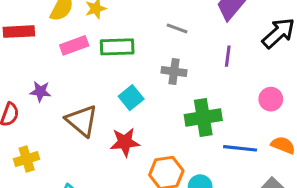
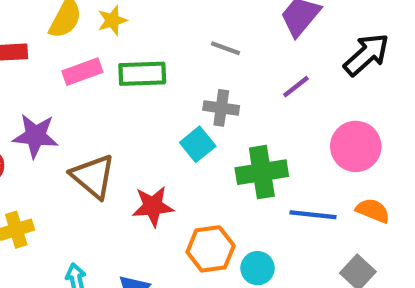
purple line: (228, 56) -> (296, 87), turned 45
purple star: (40, 91) -> (35, 136), size x1.5
cyan square: (131, 98) -> (198, 144), moved
pink circle: (271, 99) -> (356, 146), size x1.5

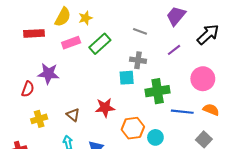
green rectangle: (142, 74) -> (100, 44), turned -40
cyan square: (198, 144) -> (127, 78), turned 35
brown triangle: (93, 176) -> (73, 115), moved, size x0.6

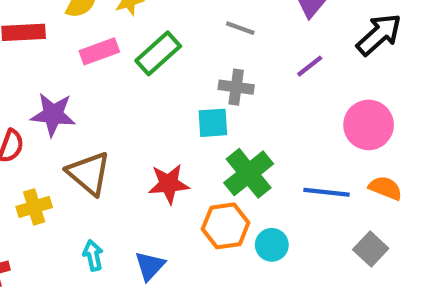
green cross: (158, 91) -> (249, 173), moved, turned -30
brown triangle: (73, 115) -> (89, 173), moved, size x1.6

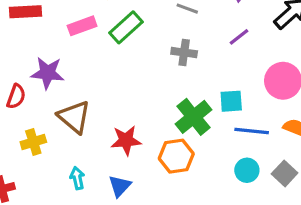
cyan square: (213, 123) -> (231, 101), moved
red star: (169, 184) -> (126, 140), moved
cyan circle: (272, 245) -> (247, 170), moved

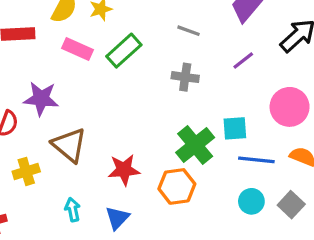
pink rectangle: (82, 26) -> (78, 49), turned 44

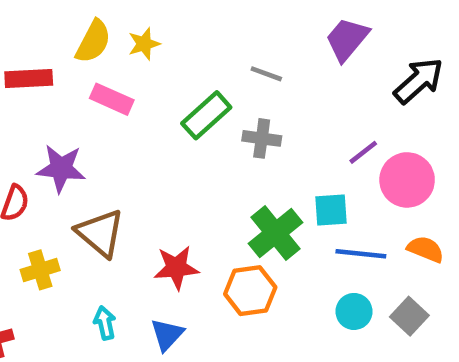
green rectangle: (124, 51) -> (206, 115), moved
purple line: (243, 61) -> (363, 152), moved

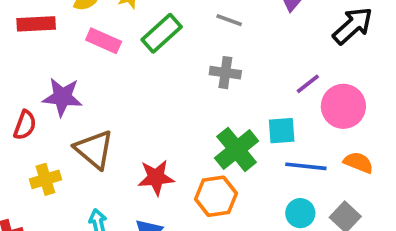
green rectangle: (206, 115) -> (162, 33), moved

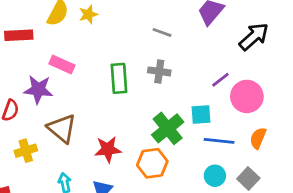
green rectangle: (162, 33) -> (119, 78), moved, turned -52
pink rectangle: (104, 41) -> (62, 64), moved
orange semicircle: (358, 163) -> (258, 138), turned -90

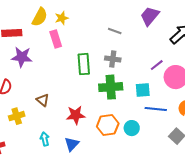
pink rectangle: (62, 64) -> (56, 39), moved, turned 48
purple star: (38, 89) -> (22, 57), moved
brown triangle: (62, 128) -> (43, 100), size x0.6
green cross: (168, 128) -> (111, 87), moved, turned 35
cyan circle: (215, 176) -> (132, 128), moved

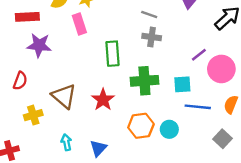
gray cross: (113, 59) -> (152, 37), moved
brown triangle: (43, 100) -> (64, 96), size x1.6
red star: (76, 115) -> (103, 100), moved, turned -30

